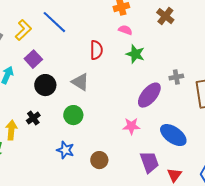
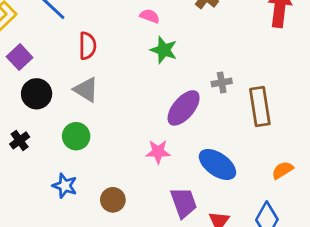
red semicircle: (96, 50) -> (87, 46), moved

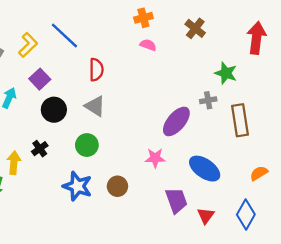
green star: (164, 50) -> (226, 73), moved
blue star: (65, 186) -> (77, 186), size x1.4
brown circle: (113, 200) -> (117, 186), moved

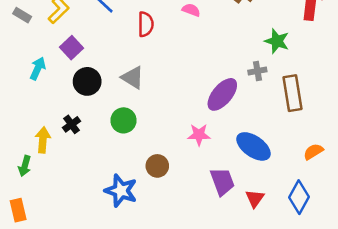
red semicircle: (96, 70) -> (146, 24), moved
blue star: (77, 186) -> (121, 191), moved

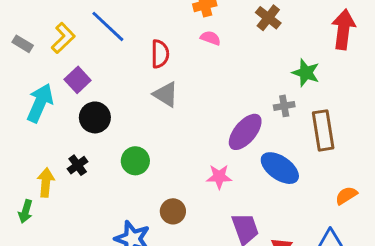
cyan arrow: (38, 68) -> (40, 103), size x1.5
gray triangle: (133, 78) -> (166, 94), moved
blue ellipse: (254, 146) -> (280, 168), moved

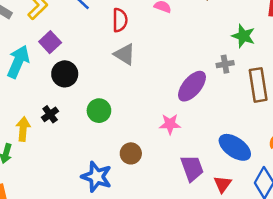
blue ellipse: (280, 168) -> (235, 147), moved

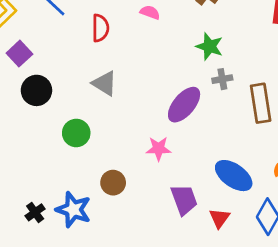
green star: (243, 36) -> (210, 46), moved
gray triangle: (125, 54) -> (105, 83), moved
black cross: (50, 114) -> (35, 212), moved

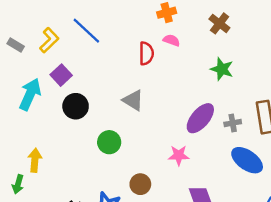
red semicircle: (100, 28) -> (146, 53), moved
gray cross: (222, 79) -> (233, 123), moved
blue ellipse: (234, 176) -> (247, 160), moved

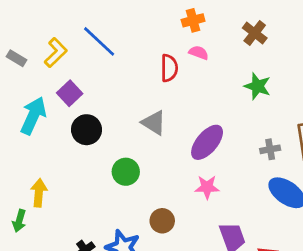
purple ellipse: (200, 118) -> (207, 142), moved

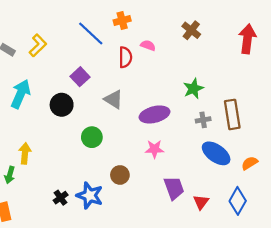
orange cross: (193, 20) -> (122, 21), moved
blue line: (99, 41) -> (91, 33), moved
green star: (257, 86) -> (193, 89), moved, turned 30
purple square: (70, 93) -> (80, 77), moved
purple ellipse: (207, 142) -> (154, 114), turned 36

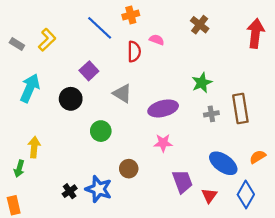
blue ellipse: (216, 153) -> (223, 163), moved

